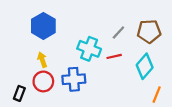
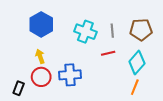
gray line: (118, 32) -> (112, 31), turned -48
cyan cross: (89, 49) -> (85, 32), moved
orange line: (157, 95) -> (135, 87), moved

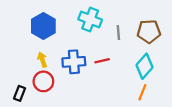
cyan cross: (85, 32) -> (90, 19), moved
red line: (108, 53) -> (102, 61), moved
blue cross: (70, 75) -> (74, 62), moved

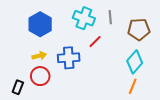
gray line: (118, 33) -> (110, 17), moved
yellow arrow: (42, 60) -> (39, 56), turned 96
red line: (102, 61) -> (95, 42), moved, turned -32

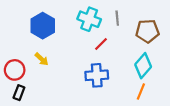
yellow arrow: (39, 56) -> (42, 59), turned 56
blue cross: (69, 58) -> (97, 75), moved
red circle: (40, 76) -> (15, 70), moved

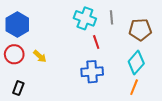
blue hexagon: (43, 26) -> (17, 25), moved
red line: (101, 44) -> (96, 42), turned -64
red circle: (15, 70) -> (14, 54), moved

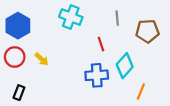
cyan cross: (85, 18) -> (71, 17), moved
cyan diamond: (136, 62) -> (125, 66), moved

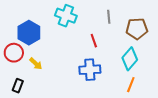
blue hexagon: (18, 26) -> (29, 33), moved
yellow arrow: (42, 59) -> (36, 64), moved
cyan diamond: (125, 66) -> (130, 59), moved

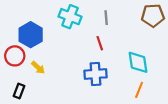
gray line: (109, 17) -> (106, 18), moved
brown pentagon: (137, 29) -> (153, 16), moved
cyan diamond: (130, 59) -> (138, 62), turned -50

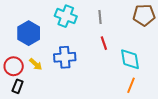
red line: (100, 43) -> (104, 43), moved
red circle: (15, 56) -> (14, 66), moved
blue cross: (95, 74) -> (65, 57), moved

